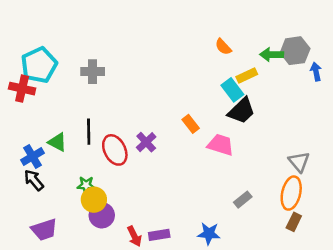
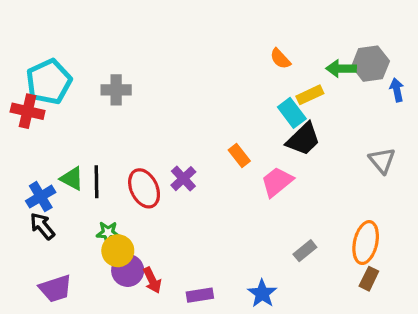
black line: (89, 132) -> (96, 182), moved
pink trapezoid: (221, 145) -> (277, 182), turned -56
gray triangle: (299, 162) -> (382, 160), moved
blue star: (209, 234) -> (262, 293), turned 30
red arrow: (134, 236) -> (152, 280), moved

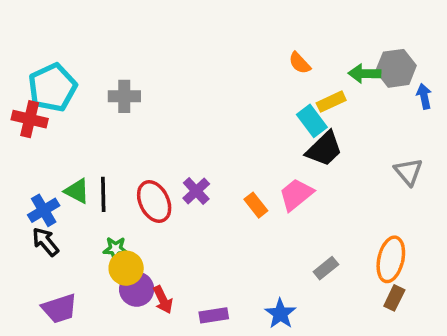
orange rectangle: (239, 156) -> (256, 205), moved

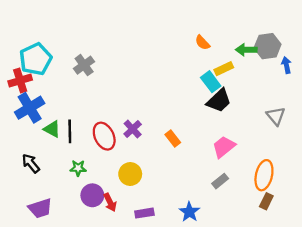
gray cross: (124, 96) -> (84, 65), turned -36
red cross: (30, 119) -> (20, 80), turned -30
pink trapezoid: (296, 194) -> (224, 147), moved
blue cross: (44, 210) -> (30, 108), moved, size x1.4
yellow circle: (126, 268) -> (130, 174), moved

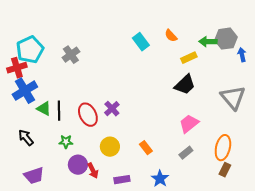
cyan rectangle: (211, 82) -> (141, 42), moved
gray triangle: (276, 116) -> (233, 98), size x1.5
orange rectangle: (173, 138) -> (146, 148), moved

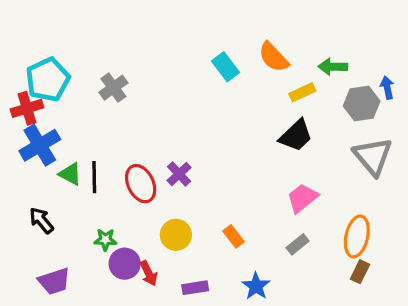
orange semicircle: (171, 36) -> (274, 57), size x1.5
gray hexagon: (226, 39) -> (362, 104), moved
green star: (66, 142) -> (105, 240), moved

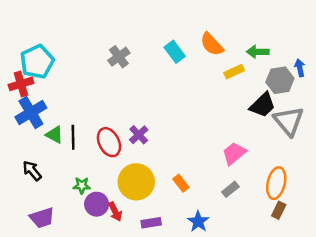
gray cross: (113, 88) -> (119, 57), moved
black trapezoid: (296, 136) -> (263, 105), moved
yellow circle: (176, 235) -> (136, 182), size x1.5

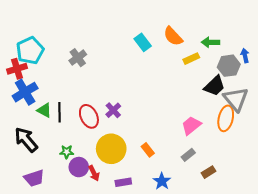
gray cross: (119, 57) -> (78, 58), moved
black arrow: (32, 171) -> (26, 140), size x1.5
orange ellipse: (276, 183) -> (226, 118), moved
brown rectangle: (279, 210) -> (208, 172), moved, turned 32

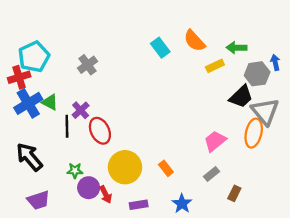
green triangle: (44, 110) -> (50, 102), moved
purple cross: (113, 110) -> (81, 110), moved
brown rectangle: (208, 172) -> (234, 193), turned -32

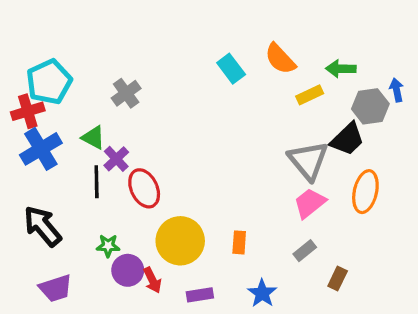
green triangle: (50, 102) -> (93, 138), moved
gray triangle: (265, 111) -> (308, 160), moved
orange rectangle: (166, 168) -> (239, 242), turned 42

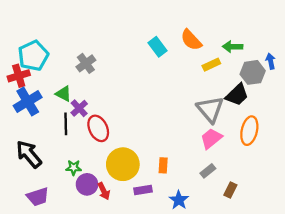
purple rectangle: (200, 295) -> (143, 190), moved

